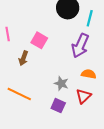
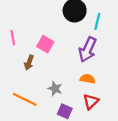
orange semicircle: (89, 74) -> (88, 79), moved
gray star: (61, 83) -> (55, 89), moved

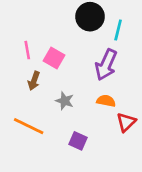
pink line: (13, 38) -> (27, 50), moved
gray star: (55, 89) -> (65, 101), moved
red triangle: (91, 102) -> (126, 122), moved

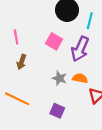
pink square: (54, 58) -> (54, 41), moved
gray star: (65, 101) -> (59, 78), moved

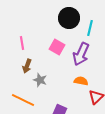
gray star: (59, 78) -> (40, 80), moved

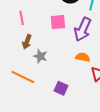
pink square: (57, 47) -> (58, 22), turned -35

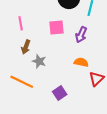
purple arrow: (83, 29) -> (81, 35), size x0.7
purple square: (61, 88) -> (60, 93), turned 32

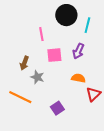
pink line: (21, 23) -> (41, 34), moved
pink square: (57, 27) -> (54, 55), moved

